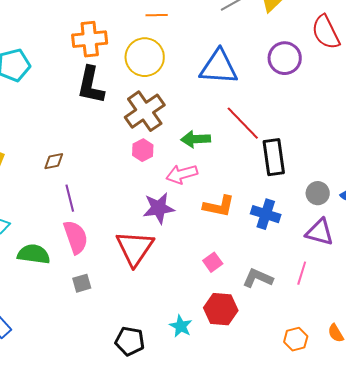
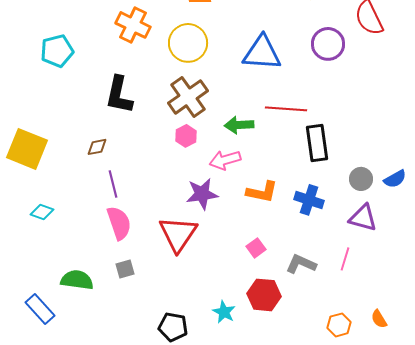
orange cross: (90, 39) -> (133, 25), turned 32
black L-shape: (91, 85) -> (119, 95), moved
red line: (243, 123) -> (286, 109), turned -42
green semicircle: (34, 254) -> (77, 280), moved

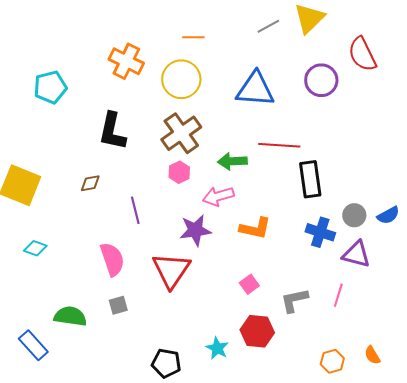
purple line: (113, 184) -> (135, 210), moved
blue cross: (309, 200) -> (320, 232), moved
gray L-shape: (301, 264) -> (294, 300), turned -36

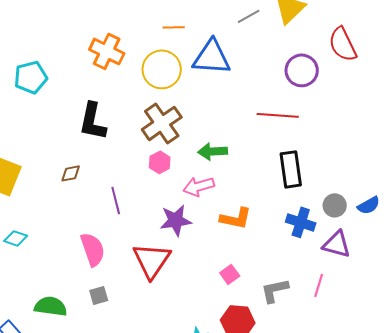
blue triangle: (255, 89) -> (212, 57), moved
red line: (279, 145) -> (278, 115), moved

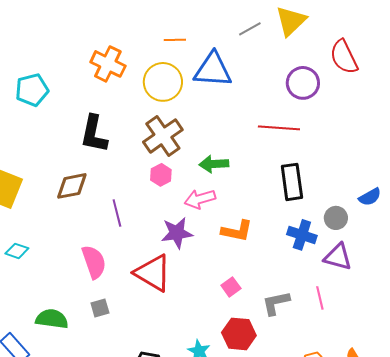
brown diamond: (71, 173) -> (72, 186), size x1.6
blue semicircle: (369, 205) -> (370, 197), moved
red triangle: (152, 260) -> (153, 273), turned -33
pink line: (319, 285) -> (320, 298), turned -30

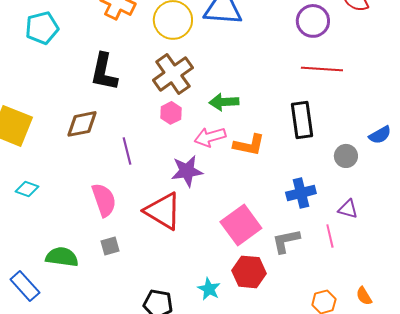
red line: (279, 128) -> (322, 69), moved
orange L-shape: (237, 231) -> (249, 145), moved
blue cross: (302, 235) -> (301, 193), moved, turned -32
purple triangle: (338, 257) -> (348, 209), moved, size x0.7
pink square: (231, 287) -> (241, 225), size x2.0

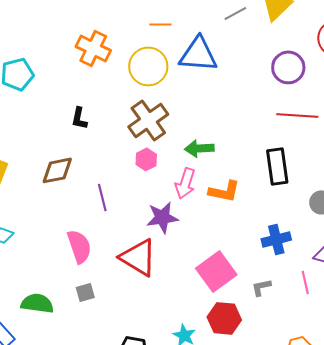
black L-shape: (104, 72) -> (79, 118), size x0.6
pink arrow: (210, 137) -> (185, 183), turned -56
gray L-shape: (286, 241) -> (261, 287), size x0.7

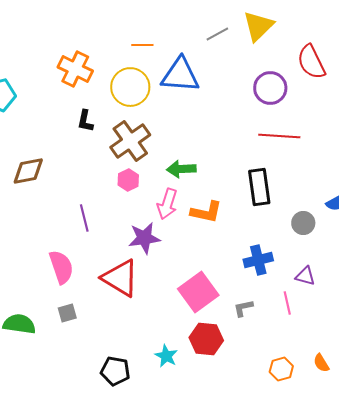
black L-shape: (79, 118) -> (85, 121), moved
brown diamond: (57, 170) -> (28, 171), moved

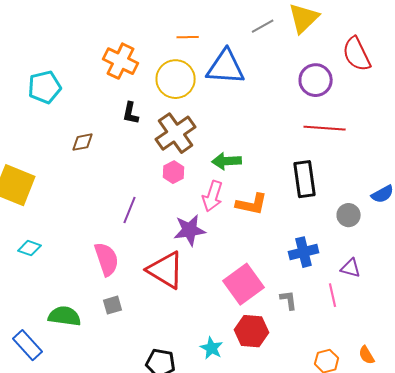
brown diamond: (28, 171) -> (83, 142), moved, size x0.7
purple line: (84, 218) -> (130, 210), turned 36
gray L-shape: (243, 308) -> (289, 300), turned 95

